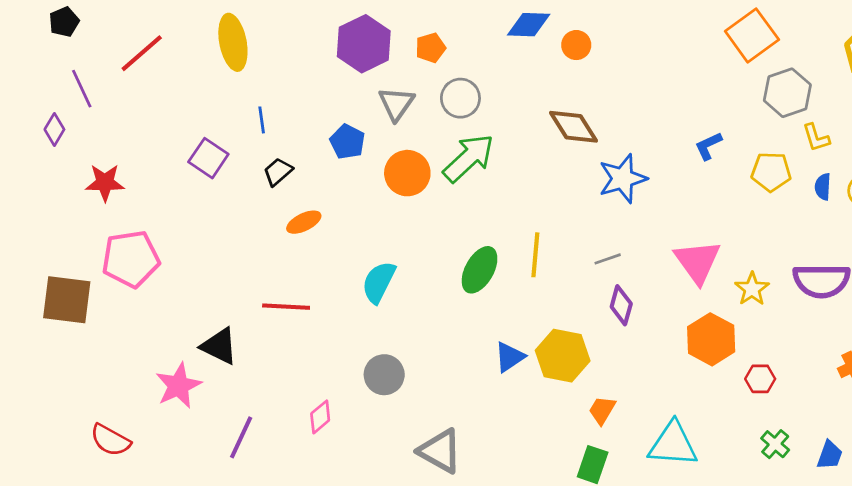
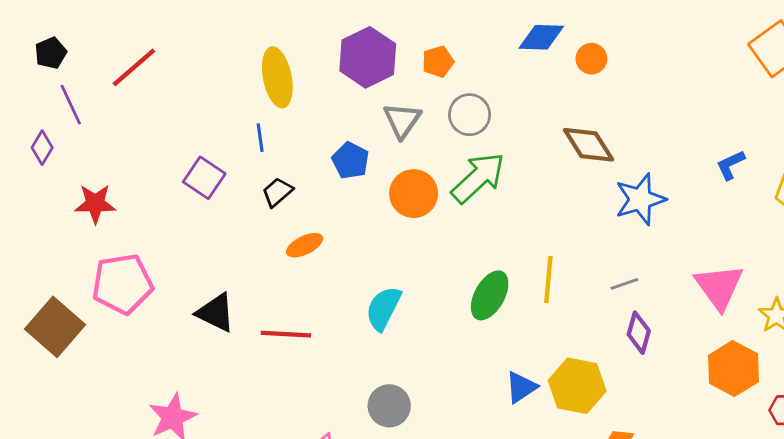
black pentagon: (64, 22) -> (51, 53), moved
yellow ellipse: (233, 42) -> (277, 77), moved
brown square: (67, 300) -> (55, 327), turned 34
black triangle: (219, 346) -> (216, 313), moved

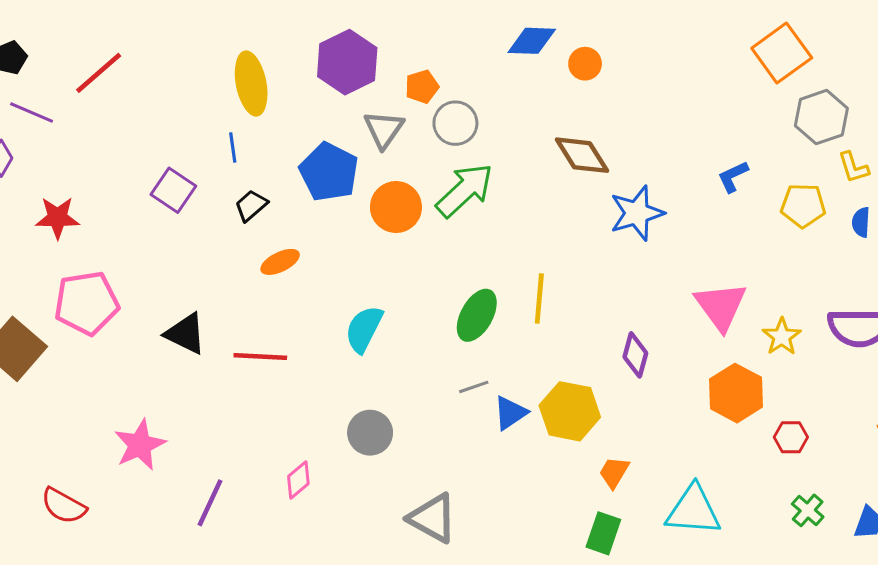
orange pentagon: (438, 62) -> (422, 87), moved
purple line: (71, 105) -> (32, 112), turned -42
blue pentagon: (350, 161) -> (329, 172), size x1.5
gray line: (624, 284) -> (474, 387), moved

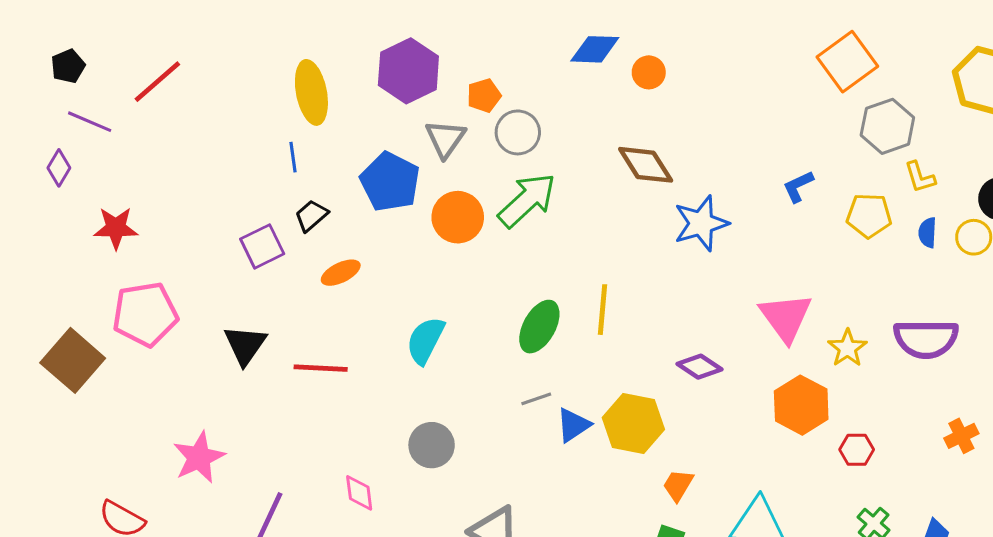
purple square: (173, 190) -> (262, 246), moved, turned 30
black triangle: (186, 334) -> (245, 345), turned 39
purple diamond: (635, 355) -> (700, 367), turned -72
pink diamond: (298, 480) -> (359, 493), turned -57

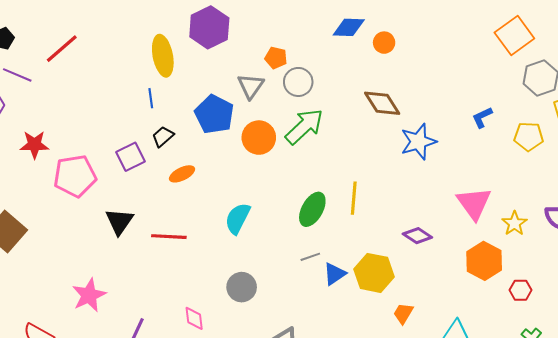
purple hexagon: (408, 71) -> (209, 27), moved
orange pentagon: (484, 95) -> (276, 58), turned 30
pink pentagon: (145, 314) -> (75, 176), moved

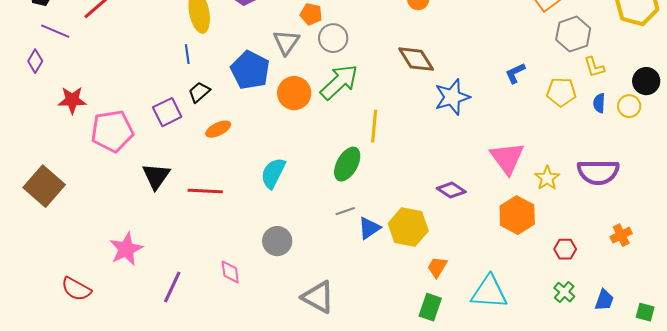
yellow line: (354, 198) -> (374, 126), moved
red hexagon: (521, 290) -> (565, 249), moved

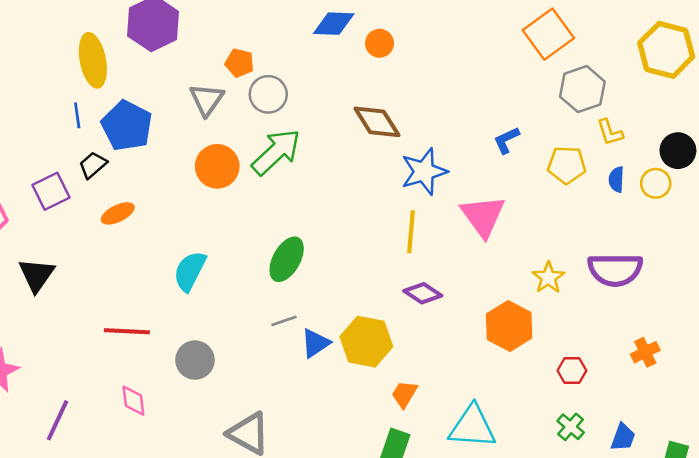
blue pentagon: (250, 70) -> (127, 126), moved
yellow line: (374, 126) -> (411, 232), moved
pink triangle: (507, 158) -> (483, 216), moved
red line: (205, 191) -> (127, 331), moved

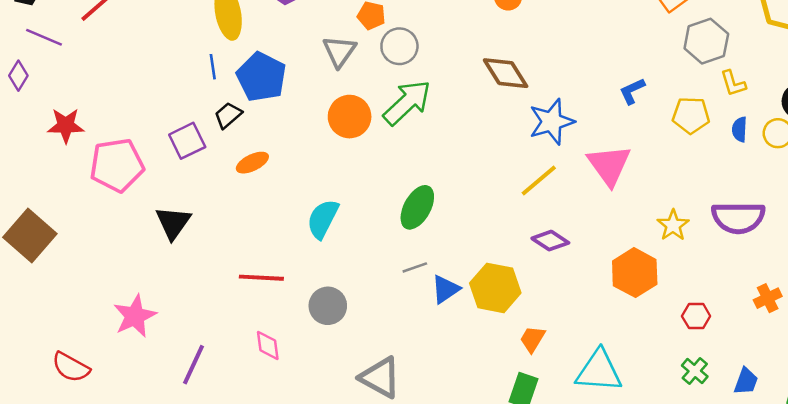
yellow line: (411, 232) -> (539, 180), turned 45

